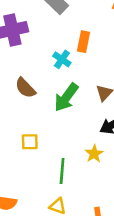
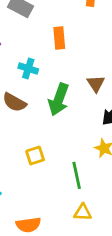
cyan cross: (62, 59) -> (28, 68), moved

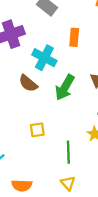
cyan cross: (28, 68) -> (44, 58), size x1.5
yellow triangle: (83, 212) -> (68, 183), turned 35

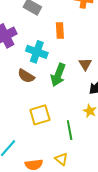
yellow square: (37, 130) -> (40, 115), size x1.5
yellow triangle: (68, 183) -> (61, 159), moved

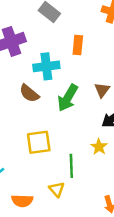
cyan cross: (37, 52) -> (46, 66), turned -35
yellow triangle: (61, 159) -> (57, 189), moved

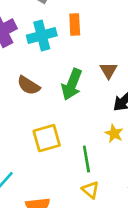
cyan cross: (46, 66) -> (42, 36), moved
yellow triangle: (57, 189) -> (91, 190), moved

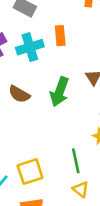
yellow square: (47, 138) -> (30, 172), moved

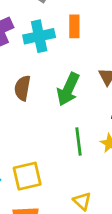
brown semicircle: (19, 94) -> (23, 88), turned 65
green line: (76, 161) -> (79, 142), moved

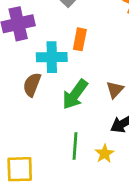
orange rectangle: (74, 26) -> (80, 39), moved
cyan cross: (39, 36) -> (52, 57), moved

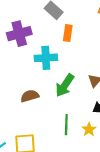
orange rectangle: (80, 39) -> (68, 33), moved
brown semicircle: (32, 85) -> (30, 96), moved, turned 54

